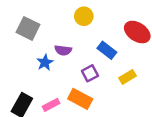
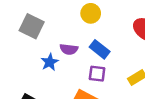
blue rectangle: (107, 50) -> (100, 49), moved
purple square: (90, 73) -> (97, 74), turned 35

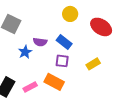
yellow circle: (91, 13) -> (70, 14), moved

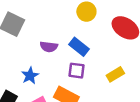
blue star: (25, 52) -> (30, 76), moved

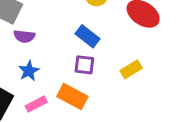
purple semicircle: (49, 47) -> (24, 36), moved

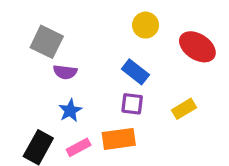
orange rectangle: (72, 96) -> (119, 139), turned -36

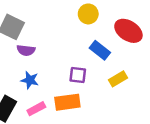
blue rectangle: (135, 72) -> (100, 50), moved
blue star: (70, 110) -> (30, 80), turned -30

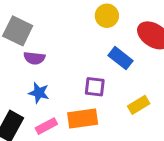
yellow rectangle: (118, 79) -> (139, 105), moved

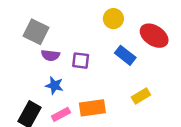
purple square: (95, 87) -> (81, 61), moved

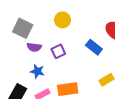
yellow circle: (113, 19) -> (62, 20), moved
purple square: (81, 61) -> (58, 51), turned -32

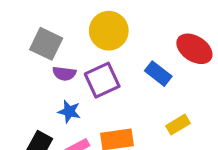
yellow circle: (62, 20) -> (109, 31), size x1.5
purple square: (58, 51) -> (102, 80), size x1.5

